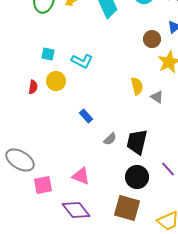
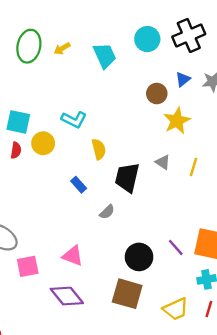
cyan square: (48, 54) -> (18, 122), moved, size x1.5
yellow semicircle: (137, 86) -> (99, 149), moved
black trapezoid: (137, 142) -> (127, 178), moved

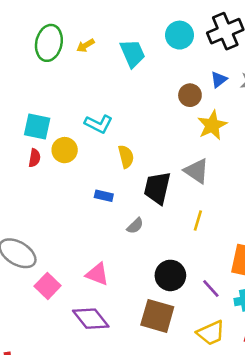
gray triangle: (163, 162) -> (197, 171), size x1.5
yellow line: (194, 167) -> (198, 221), moved
blue rectangle: (79, 185) -> (104, 196), turned -35
purple line: (176, 247) -> (211, 289), moved
pink square: (28, 266) -> (48, 286), turned -35

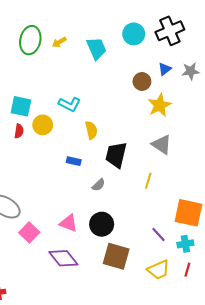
gray triangle: (197, 171) -> (162, 145), moved
black circle: (170, 275) -> (102, 224), moved

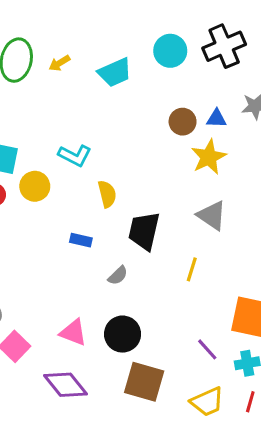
cyan trapezoid: (96, 48) -> (115, 72), turned 90
blue triangle: (165, 69) -> (216, 119), moved, turned 40

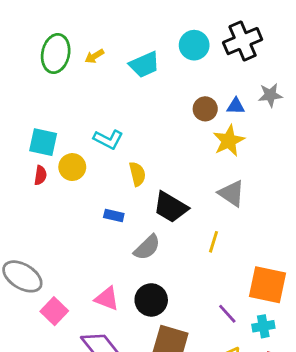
black trapezoid: (144, 231) -> (171, 207), turned -72
gray semicircle: (118, 276) -> (147, 247), size x1.5

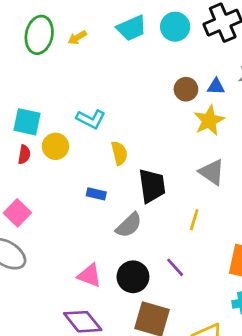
cyan trapezoid: (144, 65) -> (132, 28), moved
black trapezoid: (171, 207) -> (152, 186), turned -129
pink square: (54, 311) -> (17, 213), moved
purple line: (227, 314) -> (175, 267), moved

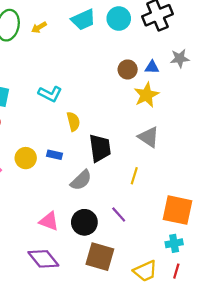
yellow circle: (55, 146) -> (26, 158), moved

